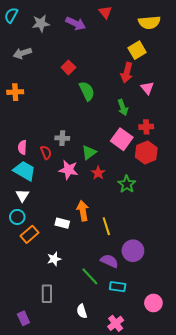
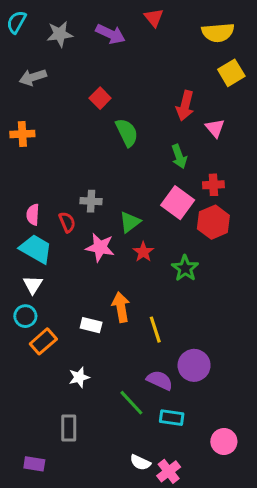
yellow square: (137, 50) -> (231, 73), moved
white semicircle: (82, 311) -> (140, 462), moved, turned -48
purple rectangle: (23, 318) -> (34, 464), turned -56

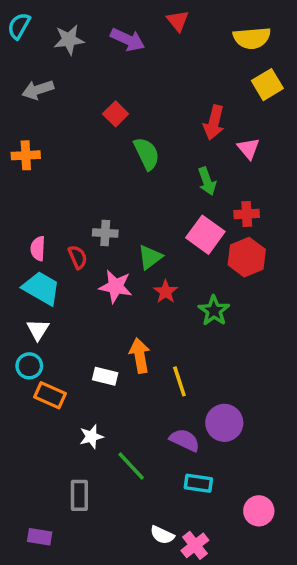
orange rectangle: (43, 341) -> (50, 395), turned 65
green line: (131, 403) -> (131, 466), moved

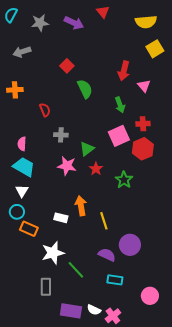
pink square: (205, 235) -> (119, 136), turned 30
red semicircle: (78, 257) -> (45, 110), moved
white star: (91, 437) -> (53, 253), size x1.6
purple rectangle: (40, 537) -> (71, 311), moved, size x1.5

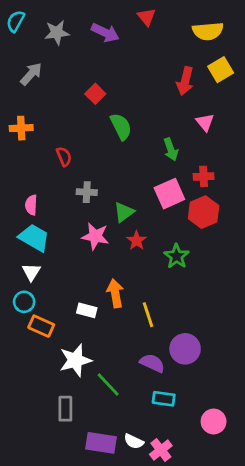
gray arrow: (22, 52) -> (31, 74), turned 150
red arrow: (124, 71) -> (185, 81), moved

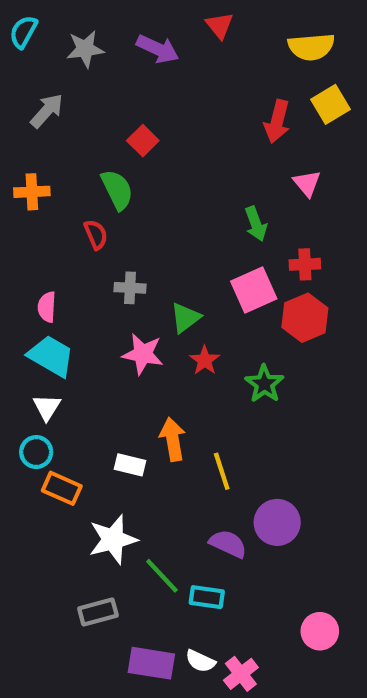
green semicircle: (121, 127) -> (117, 190), moved
cyan rectangle: (164, 399) -> (207, 597), moved
gray rectangle: (65, 409) -> (98, 612), turned 75

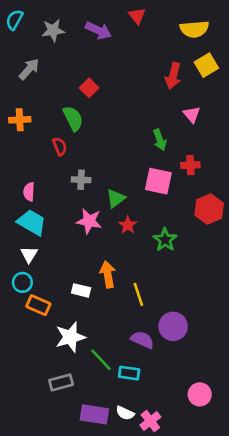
pink square: (254, 290) -> (158, 181), turned 36
red hexagon: (305, 318) -> (209, 209), moved

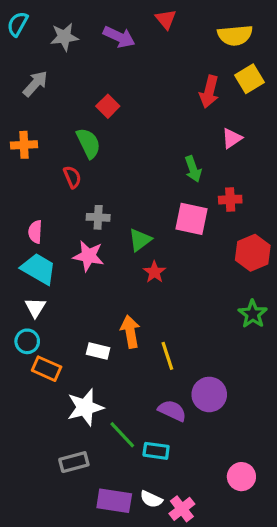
pink triangle: (192, 114) -> (232, 138), turned 36
pink star: (89, 221) -> (88, 256), moved
green star: (165, 240) -> (253, 314), moved

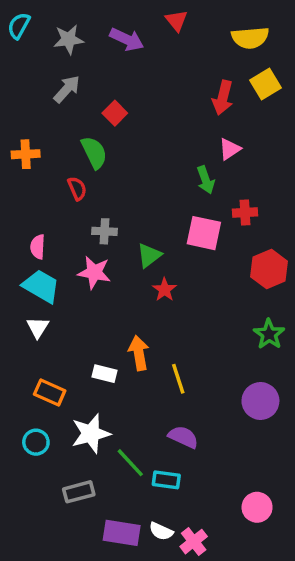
gray arrow: (35, 84) -> (67, 89), moved
pink triangle: (232, 138) -> (230, 149), moved
cyan circle: (27, 341) -> (36, 442), moved
purple circle: (209, 394) -> (260, 401), moved

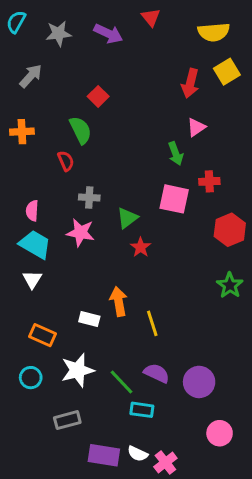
gray arrow: (67, 89) -> (31, 76), moved
purple circle: (260, 401) -> (199, 382), moved
green line: (130, 463) -> (121, 382), moved

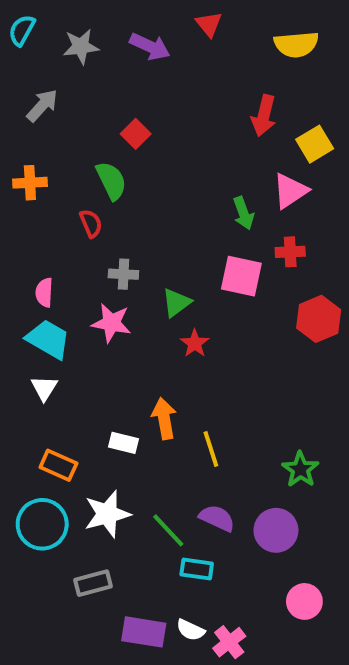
yellow square: (227, 72) -> (315, 144), moved
pink triangle: (196, 127) -> (290, 191), moved, size x1.4
green star: (230, 285) -> (300, 469), moved
cyan circle: (31, 378) -> (42, 524), size x1.6

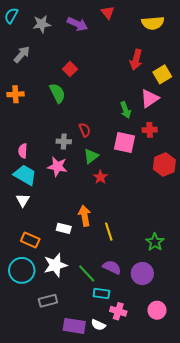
red semicircle: (91, 223) -> (85, 130), moved
pink cross: (229, 642) -> (118, 311), moved, turned -35

